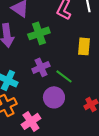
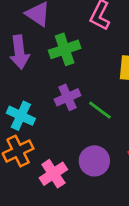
purple circle: (54, 97) -> (94, 161), moved

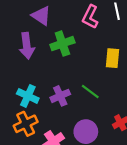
purple cross: (68, 97) -> (60, 96), moved

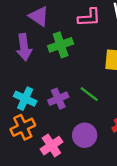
pink L-shape: (90, 17) -> (89, 17), turned -120

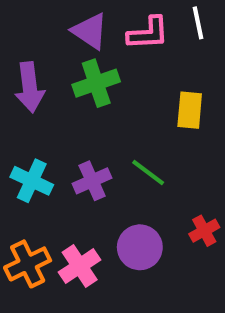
purple triangle: (39, 16) -> (90, 31), moved
orange cross: (23, 127) -> (28, 264), moved

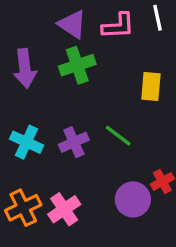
purple circle: (140, 247) -> (133, 199), moved

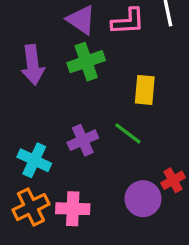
yellow rectangle: (151, 86) -> (145, 90), moved
cyan cross: (26, 142) -> (34, 160), moved
pink cross: (64, 209) -> (73, 209), turned 36

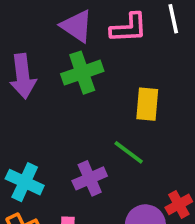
purple cross: (83, 140) -> (90, 178), moved

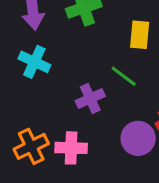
cyan cross: (25, 182) -> (34, 62), moved

